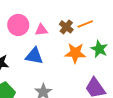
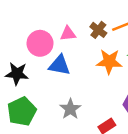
pink circle: (18, 25) -> (40, 43), moved

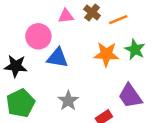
brown cross: (98, 30) -> (92, 12), moved
pink triangle: (68, 34) -> (66, 16), moved

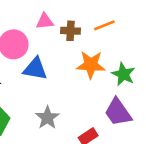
brown cross: (92, 12) -> (71, 31), moved, turned -35
green star: (135, 49) -> (123, 74), moved

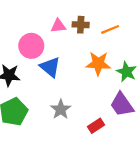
brown cross: (71, 31) -> (81, 25), moved
blue triangle: (35, 69) -> (50, 67), turned 30

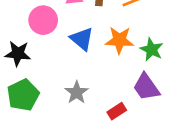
blue triangle: (50, 67) -> (82, 39), moved

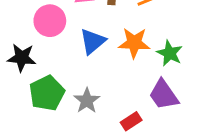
blue triangle: (82, 39) -> (93, 41), turned 40
green pentagon: (23, 95) -> (47, 93), moved

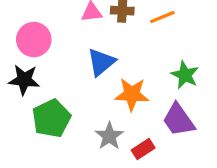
pink circle: (50, 21) -> (34, 40), moved
orange star: (134, 43) -> (132, 94), moved
gray star: (87, 101) -> (109, 136), moved

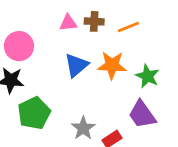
orange star: (132, 94) -> (112, 65), moved

